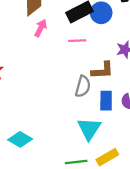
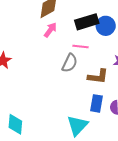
gray semicircle: (83, 86) -> (70, 63), moved
cyan diamond: (20, 139) -> (15, 124), turned 55

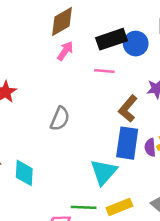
gray semicircle: (70, 63) -> (60, 119), moved
brown L-shape: (98, 76) -> (128, 109), turned 125
blue rectangle: (97, 103) -> (127, 143), size x1.4

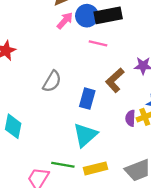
blue circle: (136, 44) -> (87, 16), moved
blue rectangle: (127, 143) -> (87, 99), moved, size x0.7

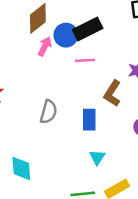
cyan triangle: (85, 135) -> (97, 157), size x0.6

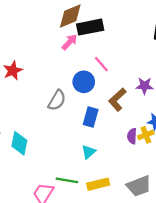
black rectangle: (88, 29) -> (90, 27), moved
blue circle: (66, 35) -> (84, 82), moved
pink line: (85, 60) -> (101, 64), turned 36

